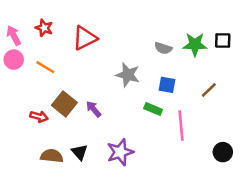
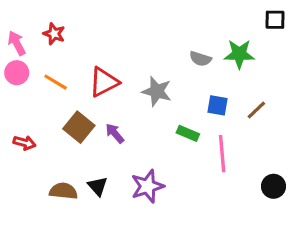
red triangle: (85, 38) -> (104, 82), moved
black square: (223, 41) -> (275, 20), moved
blue square: (167, 85) -> (217, 105), moved
red arrow: (39, 117) -> (24, 143), moved

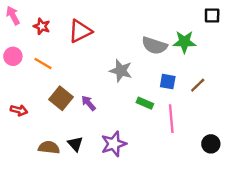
pink arrow: (17, 43) -> (13, 16), moved
gray semicircle: (200, 59) -> (154, 46), size x1.5
red triangle: (104, 82) -> (80, 31), moved

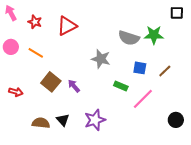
pink line: (171, 119) -> (143, 99), turned 50

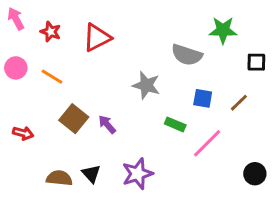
black square: (177, 13) -> (256, 62), moved
green star: (154, 35) -> (223, 30), moved

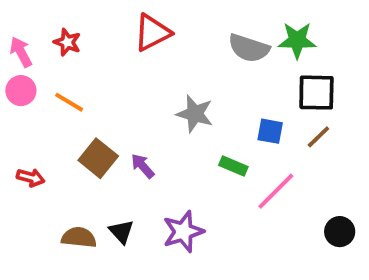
pink arrow: (16, 19) -> (21, 52), moved
red triangle: (97, 38) -> (152, 33), moved
gray semicircle: (187, 55) -> (249, 48), moved
black square: (256, 62) -> (316, 93), moved, size x1.5

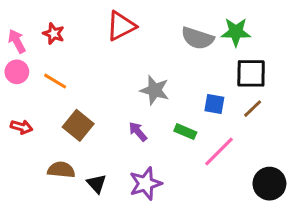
purple arrow: (143, 166) -> (138, 132), moved
red arrow: (31, 178) -> (21, 127), moved
black circle: (340, 232) -> (269, 184), size x1.4
brown semicircle: (79, 237) -> (61, 170), moved

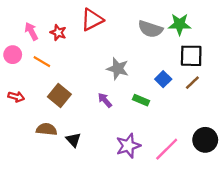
red star: (54, 34) -> (58, 32), moved
pink arrow: (17, 41) -> (31, 31), moved
blue square: (214, 104) -> (163, 79), turned 35
pink line: (219, 151) -> (167, 149), moved
purple star: (145, 184) -> (128, 146), moved

